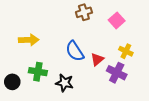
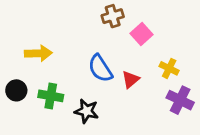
pink square: (117, 20) -> (142, 34), moved
purple cross: (117, 73) -> (180, 100), moved
black circle: (12, 82) -> (16, 90), moved

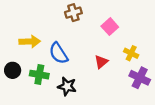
brown cross: (113, 16) -> (73, 13), moved
blue semicircle: (100, 68) -> (59, 53), moved

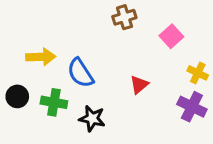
brown cross: (73, 13) -> (124, 17), moved
pink square: (110, 27) -> (171, 36), moved
yellow cross: (131, 53) -> (198, 73), moved

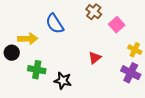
brown cross: (124, 17) -> (94, 12), moved, turned -35
blue semicircle: (80, 73) -> (55, 24), moved
black circle: (17, 96) -> (12, 53), moved

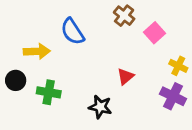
black circle: (12, 53) -> (16, 80), moved
black star: (63, 81) -> (100, 107), moved

